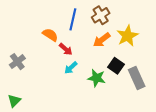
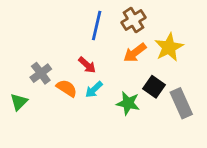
orange semicircle: (50, 35) -> (67, 88), moved
gray cross: (17, 62) -> (41, 73), moved
green triangle: (14, 101) -> (19, 102), moved

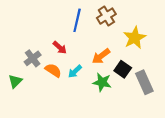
orange arrow: (135, 53) -> (101, 56), moved
red arrow: (87, 65) -> (60, 48), moved

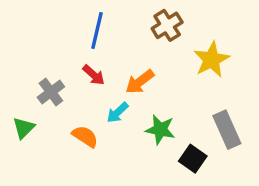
blue line: (77, 20) -> (97, 30), moved
orange arrow: (101, 56) -> (140, 82), moved
black square: (123, 69) -> (193, 159), moved
orange semicircle: (53, 70) -> (85, 136), moved

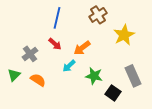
orange semicircle: (85, 136) -> (38, 80), moved

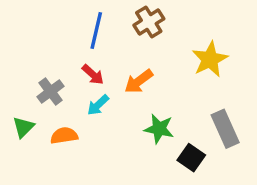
brown cross: (98, 15) -> (149, 22), moved
cyan arrow: (69, 66) -> (98, 105), moved
orange semicircle: (38, 80) -> (64, 136), turned -42

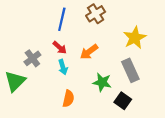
cyan arrow: (98, 105) -> (63, 67), turned -64
green triangle: (23, 127) -> (15, 81), size x1.5
gray rectangle: (225, 129) -> (130, 70), moved
orange semicircle: (64, 136) -> (68, 99), moved, turned 112

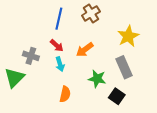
gray cross: (32, 58) -> (31, 56), turned -35

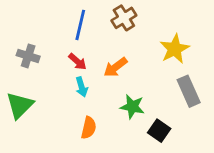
gray cross: (31, 56) -> (28, 56), moved
gray rectangle: (124, 67) -> (189, 91), moved

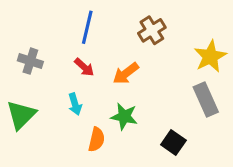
brown cross: (124, 18) -> (152, 30), moved
yellow star: (175, 49) -> (210, 56), moved
cyan arrow: (82, 87) -> (75, 104), moved
green star: (132, 107) -> (124, 116), moved

